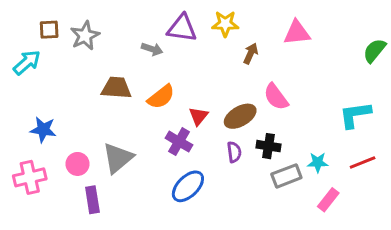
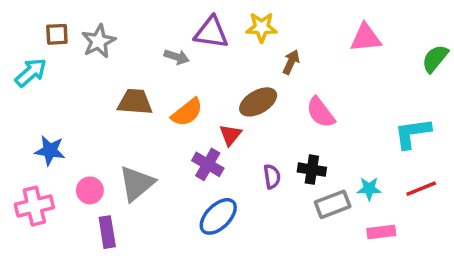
pink triangle: (297, 33) -> (366, 38), moved
brown ellipse: (240, 116) -> (258, 102), moved
pink rectangle: (328, 200) -> (381, 232), turned 45

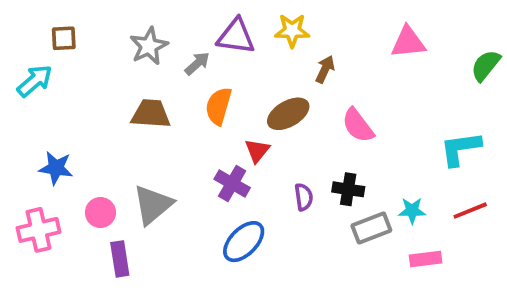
gray star: (99, 41) -> (149, 46), moved
gray arrow: (177, 57) -> (197, 63), turned -60
orange semicircle: (187, 112) -> (219, 106), moved, turned 144

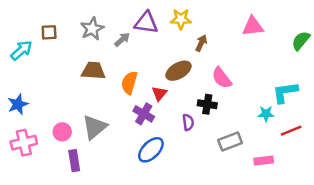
brown square: (64, 38) -> (49, 32), moved
orange semicircle: (219, 106) -> (129, 83), moved
blue star: (56, 168) -> (18, 104), moved, turned -30
black cross: (348, 189) -> (207, 104), moved
cyan star: (412, 211) -> (266, 114), moved

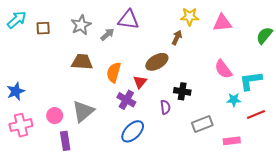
yellow star: (181, 19) -> (190, 17), moved
cyan arrow: (21, 50) -> (17, 20), moved
pink semicircle: (222, 78) -> (223, 69), moved

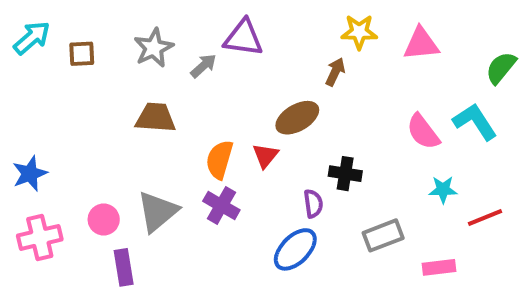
orange semicircle: (114, 72) -> (219, 160), moved
cyan L-shape: (251, 81) -> (475, 122), moved, turned 65
purple cross: (126, 100) -> (221, 206), moved
blue ellipse: (133, 131) -> (295, 249), moved

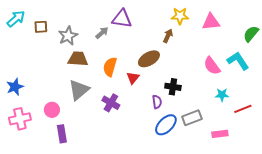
gray star: (154, 48) -> (68, 36), moved
orange semicircle: (219, 160) -> (110, 67), moved
gray triangle: (158, 212) -> (79, 90), moved
blue ellipse: (295, 249) -> (166, 125), moved

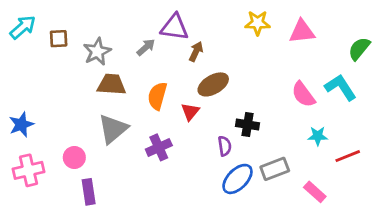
brown arrow: (168, 36) -> (196, 52), moved
purple cross: (111, 103) -> (159, 147), turned 36
pink rectangle: (220, 134) -> (315, 192), turned 49

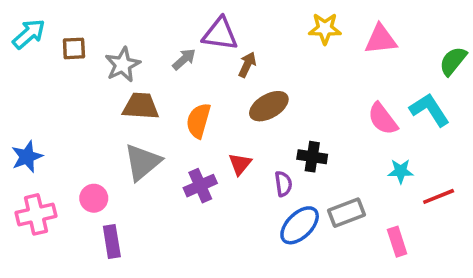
red triangle: (190, 112) -> (240, 164), moved
pink rectangle: (315, 192) -> (397, 242), turned 30

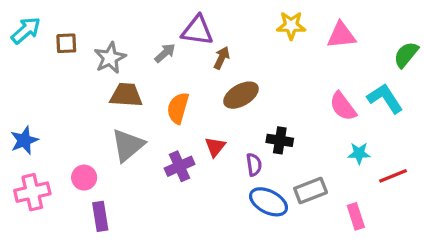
blue ellipse: (300, 225) -> (268, 202), turned 72

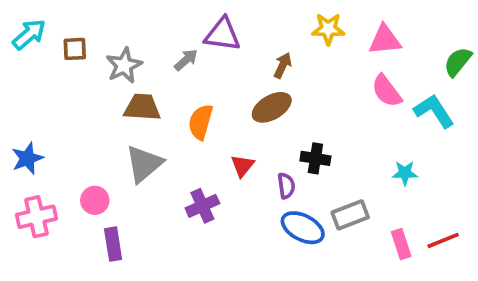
brown arrow: (222, 58) -> (283, 65), moved
pink semicircle: (343, 106) -> (387, 91), moved
purple cross: (180, 166) -> (202, 206), moved
red line: (393, 176) -> (443, 240), moved

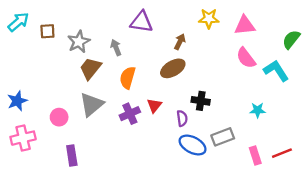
gray arrow: (186, 60) -> (116, 47), moved, turned -70
brown trapezoid: (142, 107) -> (90, 68), turned -55
pink circle: (95, 200) -> (59, 117), moved
purple cross: (202, 206) -> (130, 114), moved

